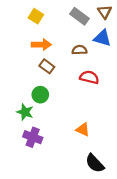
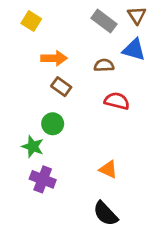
yellow square: (36, 16) -> (31, 21), moved
black semicircle: (95, 163) -> (105, 214), moved

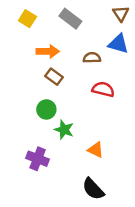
gray rectangle: (104, 21) -> (70, 19), moved
green star: (33, 147) -> (64, 130), moved

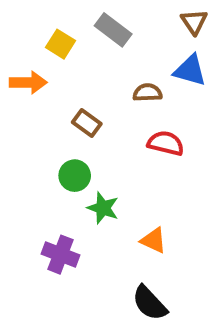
yellow square: (27, 19) -> (60, 44), moved
orange arrow: (48, 51) -> (28, 82), moved

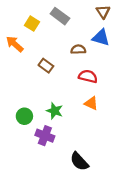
orange arrow: (28, 82) -> (15, 44), turned -138
green circle: (75, 176) -> (24, 116), moved
orange triangle: (154, 240) -> (91, 103), moved
purple cross: (60, 255) -> (45, 136), moved

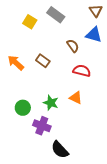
orange arrow: (15, 44) -> (16, 63), moved
brown semicircle: (78, 49) -> (73, 46), turned 56
orange triangle: (91, 103) -> (76, 98), moved
black semicircle: (79, 161) -> (60, 150), moved

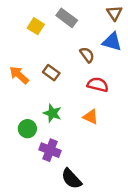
green star: (51, 103) -> (52, 113), moved

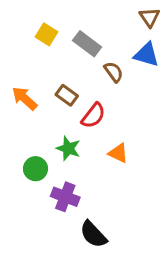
gray rectangle: (67, 18) -> (87, 44), moved
red semicircle: (98, 85) -> (93, 116), moved, turned 114

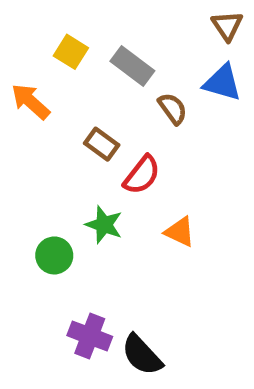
orange arrow: (25, 98) -> (31, 102), moved
purple cross: (65, 197) -> (90, 336), moved

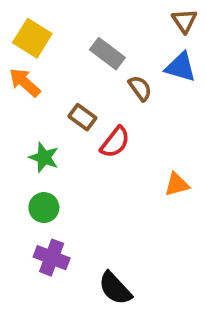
yellow square: (71, 52) -> (32, 38), moved, size x1.4
green star: (104, 225) -> (44, 157), moved
orange triangle: (180, 232) -> (177, 184), moved, turned -40
purple cross: (90, 336) -> (52, 258), moved

